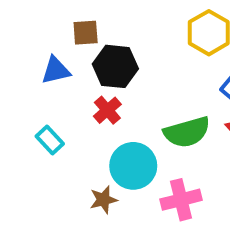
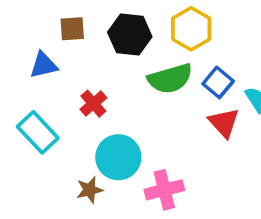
black hexagon: (115, 66) -> (130, 34), moved
green semicircle: (187, 132) -> (170, 79), moved
cyan rectangle: (50, 140) -> (38, 132), size x1.5

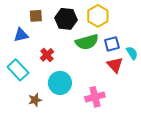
blue square: (218, 82) -> (112, 44), turned 35
brown star: (90, 190) -> (35, 100), moved
pink cross: (164, 190) -> (95, 97), moved

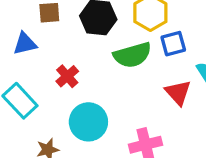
blue square: (112, 44) -> (173, 44), moved

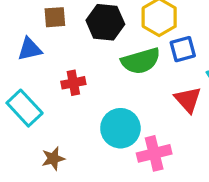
red cross: (67, 76) -> (73, 83), turned 30
cyan circle: (88, 122) -> (120, 128), moved

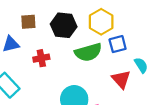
red cross: (73, 83) -> (41, 58), moved

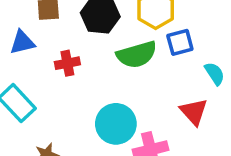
red triangle: (121, 79) -> (194, 112), moved

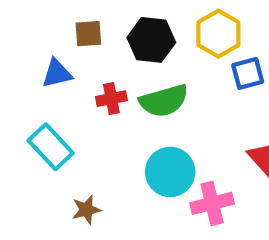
green semicircle: (137, 55) -> (164, 101), moved

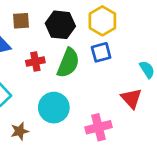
blue square: (248, 73) -> (101, 52), moved
green semicircle: (164, 101) -> (68, 63), turned -52
cyan circle: (170, 172) -> (54, 108), moved

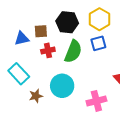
brown square: (21, 21) -> (41, 31), moved
brown star: (20, 131) -> (36, 96), moved

